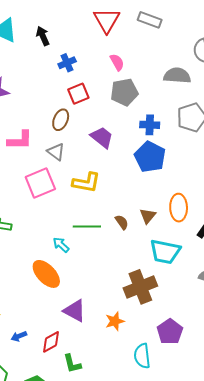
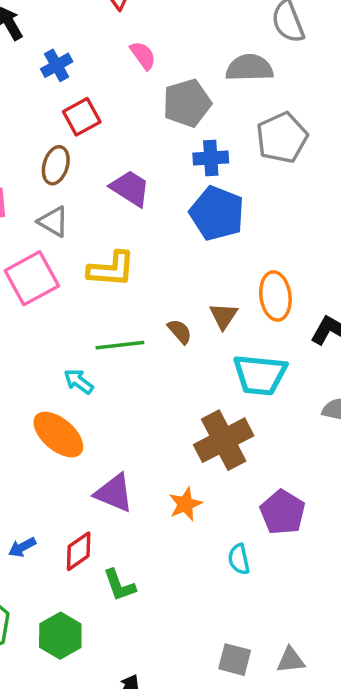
gray pentagon: (124, 92) -> (187, 103), moved
cyan semicircle: (142, 356) -> (239, 559), size x0.7

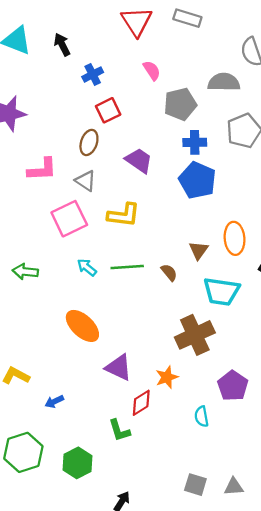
brown semicircle: (180, 331) -> (169, 272), moved
cyan arrow: (79, 381) -> (87, 267), moved
red diamond: (79, 551) -> (141, 403), moved

